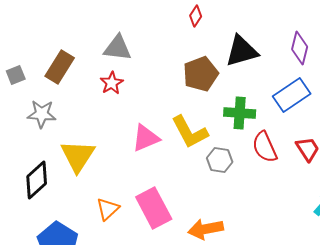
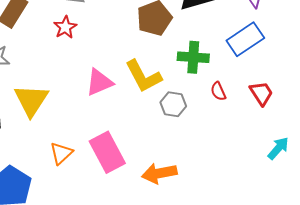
red semicircle: (265, 147) -> (218, 91), size x0.6

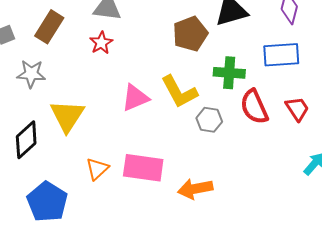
blue rectangle: (245, 39) -> (281, 55), turned 30
red semicircle: (218, 91) -> (254, 107), size x1.8
pink rectangle: (107, 152) -> (143, 168), turned -54

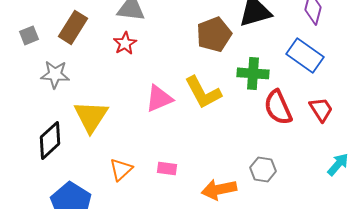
blue rectangle: (281, 55) -> (305, 55), turned 39
gray hexagon: (209, 120) -> (263, 169), moved
pink rectangle: (143, 168) -> (167, 168), size x0.5

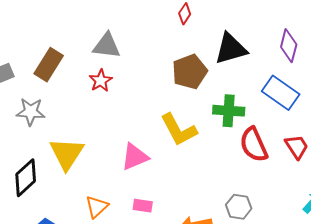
pink triangle: (159, 98) -> (135, 157), moved

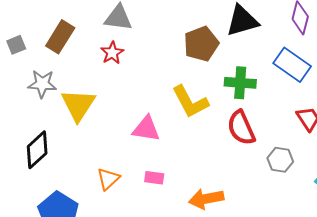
red semicircle: (254, 145) -> (241, 128), moved
yellow triangle: (67, 154) -> (78, 105), moved
pink triangle: (135, 157) -> (146, 129), turned 32
gray hexagon: (239, 207) -> (280, 160), moved

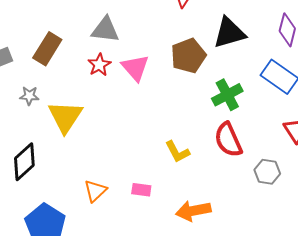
green cross: (240, 83) -> (227, 95), turned -32
gray star: (42, 84) -> (29, 96), size x0.7
yellow L-shape: (190, 102) -> (177, 152), moved, size x0.7
pink triangle: (146, 129) -> (135, 68), moved, turned 40

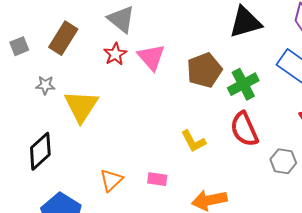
gray triangle: (105, 30) -> (121, 19), turned 32
brown pentagon: (188, 56) -> (204, 70), moved

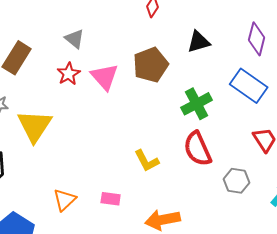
gray triangle: (121, 19) -> (75, 39), size x0.7
black triangle: (245, 22) -> (199, 42), size x0.7
brown pentagon: (204, 70) -> (151, 65), moved

